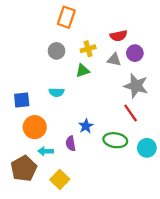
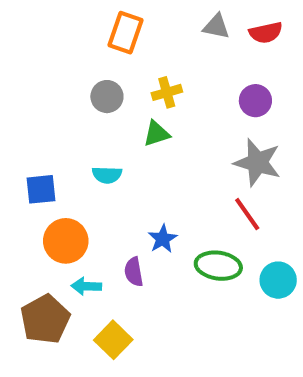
red semicircle: (119, 36) -> (266, 33), moved
gray triangle: (114, 60) -> (216, 26), moved

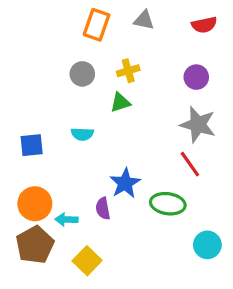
gray triangle: (216, 26) -> (144, 20), moved
blue star: (163, 239) -> (125, 183), size x1.4
orange circle: (66, 241) -> (35, 204), moved
cyan circle: (278, 280) -> (207, 245), moved

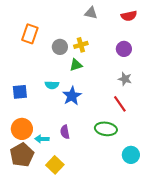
orange rectangle: (97, 25) -> (30, 34), moved
gray circle: (82, 74) -> (60, 47), moved
gray star: (198, 125) -> (125, 79), size x0.6
blue star: (125, 183) -> (72, 96), moved

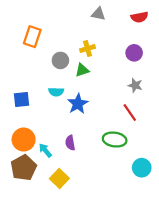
gray circle: (60, 47) -> (60, 60), moved
cyan arrow: (42, 139) -> (45, 150), turned 48

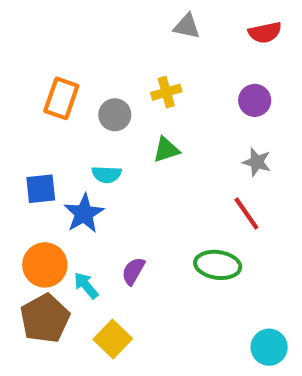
orange rectangle: (32, 37) -> (61, 98), moved
green triangle: (82, 70) -> (166, 150), moved
blue star: (78, 104) -> (84, 214), moved
purple semicircle: (70, 143) -> (133, 271), turned 40
cyan circle: (142, 168) -> (269, 347), moved

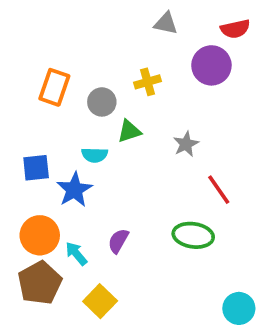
purple circle: (255, 100) -> (211, 65), moved, size x1.4
green triangle: (166, 150) -> (129, 131), moved
gray star: (257, 162) -> (186, 144), moved, turned 30

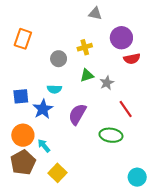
red semicircle: (235, 29) -> (132, 59), moved
orange rectangle: (54, 87) -> (23, 39), moved
green triangle: (129, 131) -> (87, 75), moved
purple semicircle: (118, 241) -> (77, 114), moved, size x1.5

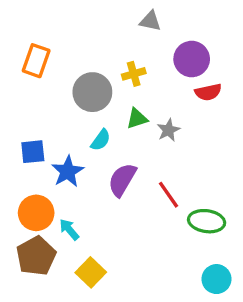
gray circle: (59, 59) -> (92, 92), size x1.5
cyan semicircle: (54, 89) -> (101, 140), moved, turned -56
red line: (126, 109) -> (168, 195), moved
green ellipse: (111, 135) -> (207, 221), moved

